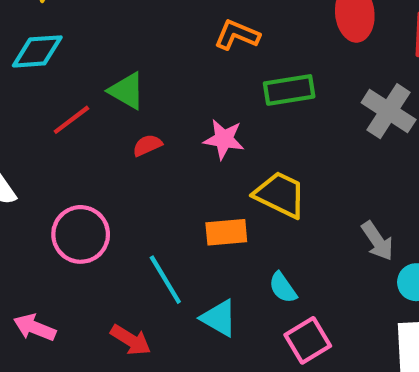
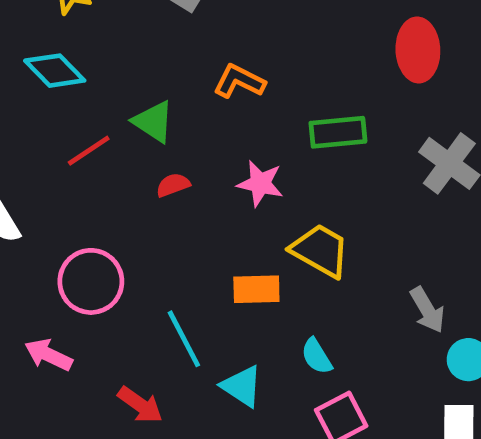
orange L-shape: (237, 35) -> (239, 81), moved
cyan diamond: (37, 51) -> (55, 71), turned 46
pink arrow: (35, 328) -> (48, 355), moved

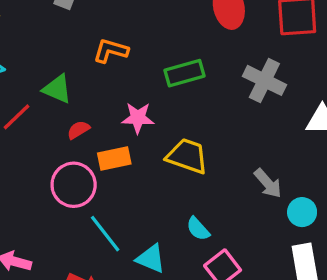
pink circle: (91, 281) -> (74, 185), moved
orange rectangle: (256, 289) -> (114, 159), moved

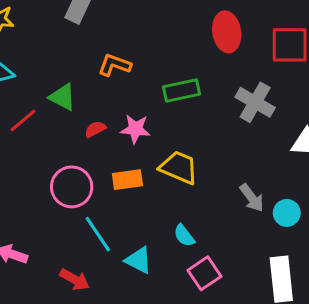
red semicircle: (78, 130) -> (95, 129), moved
orange rectangle: (114, 159) -> (127, 180), moved
cyan circle: (302, 212) -> (287, 213), moved

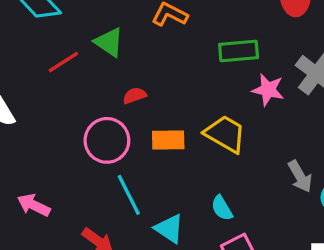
red semicircle: (95, 129) -> (135, 96), moved
pink star: (135, 129) -> (268, 90), moved

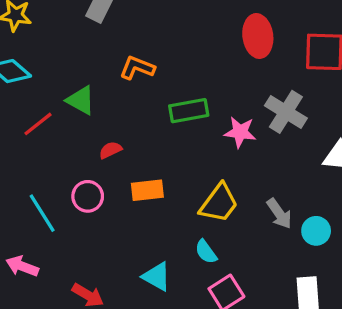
green rectangle: (239, 51) -> (189, 111), moved
yellow trapezoid: (225, 134) -> (219, 203), moved, turned 102
pink circle: (107, 140) -> (88, 196), size x0.7
cyan line: (129, 195) -> (42, 213), moved

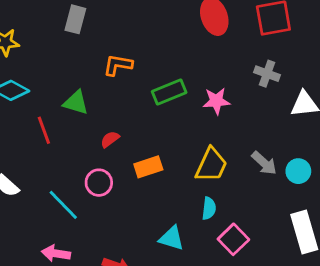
gray cross: (286, 112) -> (267, 74), moved, size x0.7
red line: (38, 124) -> (44, 130), turned -60
cyan semicircle: (206, 252) -> (209, 208), turned -125

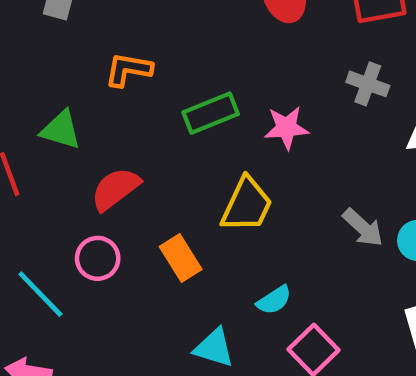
red semicircle: (110, 139) -> (115, 189), size x1.6
yellow trapezoid: (211, 165) -> (247, 205), moved
orange rectangle: (148, 167) -> (181, 258), moved, turned 76
cyan semicircle: (209, 208) -> (274, 300), turned 50

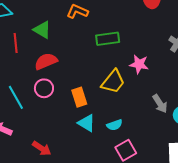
pink star: (286, 128) -> (139, 64), moved
red semicircle: (115, 189) -> (46, 61), moved
cyan triangle: (214, 348) -> (87, 123), moved

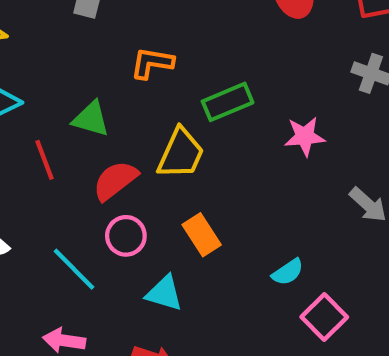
yellow trapezoid: (113, 82) -> (181, 153), moved
cyan triangle: (87, 123) -> (164, 293), moved

